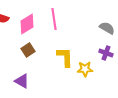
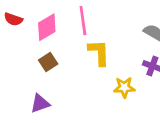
yellow L-shape: (65, 57) -> (99, 53), moved
purple triangle: (22, 81) -> (40, 103), turned -49

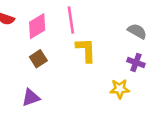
yellow star: (124, 87) -> (120, 89), moved

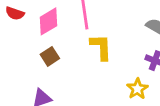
yellow star: (120, 89) -> (137, 89), turned -30

